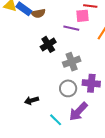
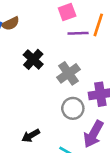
purple line: (71, 28) -> (78, 33), moved

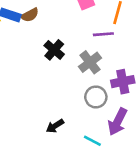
purple line: (78, 33) -> (103, 34), moved

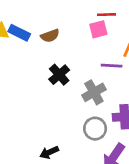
brown semicircle: (30, 15) -> (50, 36), moved

